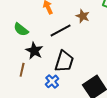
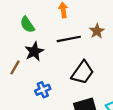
black trapezoid: (64, 61) -> (83, 73), moved

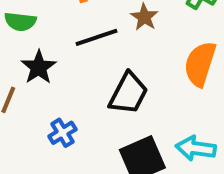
green semicircle: (27, 25) -> (20, 22), turned -42

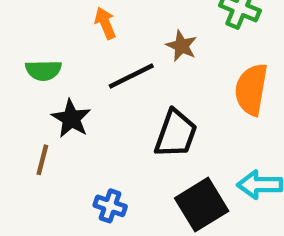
blue cross: (62, 133) -> (110, 206), moved, turned -32

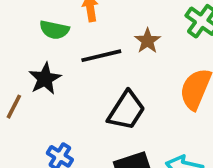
green semicircle: (43, 70) -> (54, 30), moved

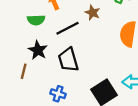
black trapezoid: (126, 110) -> (68, 60), moved, turned 145

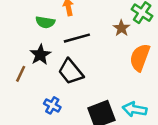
brown star: (93, 13) -> (121, 28), moved
black trapezoid: (68, 60) -> (71, 72), turned -35

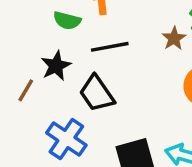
blue cross: (52, 105) -> (66, 139), size x1.6

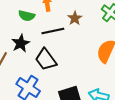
brown star: (174, 38) -> (75, 18), moved

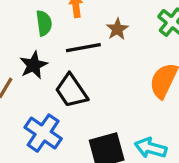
green semicircle: (27, 16) -> (44, 23), turned -112

